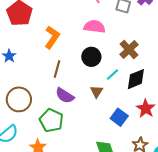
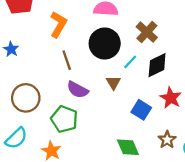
black circle: (91, 57) -> (105, 43), size x1.4
brown line: (57, 69) -> (67, 60), turned -30

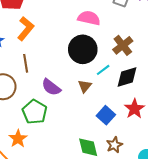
orange L-shape: (58, 24) -> (26, 29), moved
brown line: (67, 60) -> (26, 63), moved
brown star: (167, 140) -> (114, 145), moved

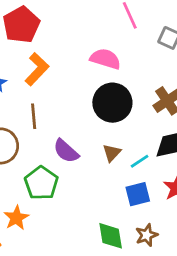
pink semicircle: (89, 18) -> (105, 59), moved
cyan line: (103, 70) -> (140, 161), moved
blue square: (106, 115) -> (138, 194), turned 30

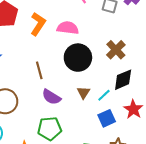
orange L-shape: (37, 69) -> (38, 24), moved
brown line: (34, 116) -> (39, 70), moved
green pentagon: (41, 183) -> (50, 128), moved, turned -30

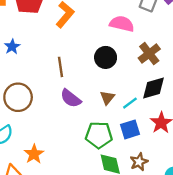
pink semicircle: (68, 28) -> (122, 24), moved
black circle: (78, 58) -> (106, 57), size x0.7
green pentagon: (50, 128) -> (99, 135), moved

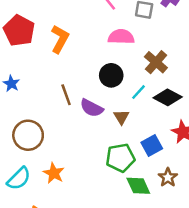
black diamond: (153, 88) -> (168, 97), turned 55
purple semicircle: (71, 98) -> (92, 108), moved
cyan line: (130, 103) -> (138, 92), moved
orange star: (34, 154) -> (54, 173), moved

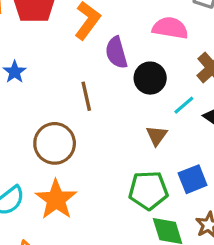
purple semicircle: (92, 108) -> (116, 53), moved, turned 40
brown circle: (28, 135) -> (55, 143), moved
orange star: (54, 173) -> (56, 199), size x1.4

